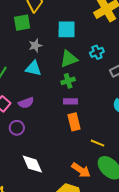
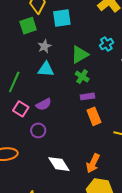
cyan square: (67, 29) -> (62, 18), moved
green cross: (68, 81) -> (82, 77), turned -32
orange arrow: (81, 170) -> (93, 163), moved, turned 90

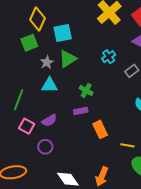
green triangle: (80, 55) -> (68, 59), moved
purple rectangle: (88, 96) -> (81, 111), moved

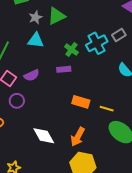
cyan cross: (109, 57) -> (97, 43), moved, size x1.5
orange rectangle: (100, 129) -> (81, 102), moved, turned -54
purple circle: (45, 147) -> (17, 101), moved

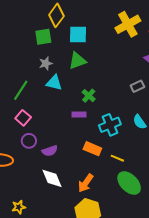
gray star: (35, 17) -> (46, 63), moved
cyan cross: (97, 43) -> (110, 125), moved
purple semicircle: (32, 75) -> (50, 151), moved

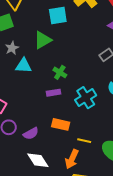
cyan square: (78, 35) -> (58, 15), moved
orange rectangle: (92, 149) -> (61, 124), moved
yellow line: (117, 158) -> (84, 141), moved

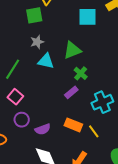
green triangle: (43, 40) -> (72, 50), moved
purple rectangle: (53, 93) -> (71, 92), turned -40
yellow line: (84, 141) -> (94, 131), moved, turned 32

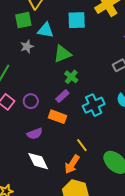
cyan triangle: (46, 61) -> (46, 30), moved
purple circle: (22, 120) -> (31, 101), moved
orange rectangle: (73, 125) -> (57, 117), moved
yellow line: (94, 131) -> (82, 145), moved

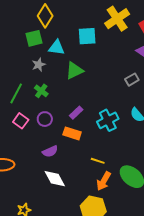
green cross: (71, 77) -> (41, 91), moved
yellow line: (82, 145) -> (98, 161), turned -32
orange arrow: (72, 164) -> (104, 181), moved

